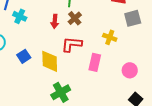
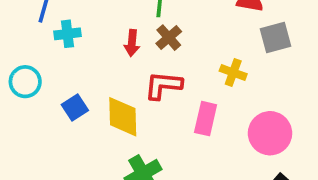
cyan cross: (20, 16) -> (68, 34), turned -32
pink circle: (130, 70) -> (270, 133), size x1.5

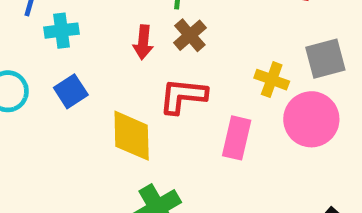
gray square: (276, 38) -> (325, 59), moved
blue square: (75, 107) -> (71, 91), moved
pink circle: (270, 133) -> (311, 119), moved

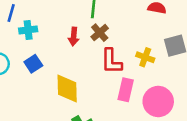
red L-shape: (183, 96) -> (111, 61), moved, turned -96
pink circle: (311, 119) -> (158, 101), moved

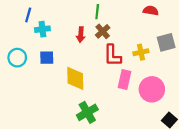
yellow cross: (145, 57) -> (141, 52), turned -32
blue square: (33, 64) -> (47, 58), turned 32

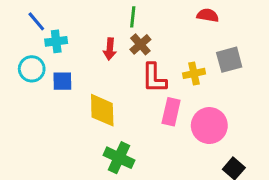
blue line: (28, 15) -> (36, 21), turned -56
cyan circle: (17, 58) -> (32, 69), moved
green cross: (87, 112) -> (119, 158), turned -35

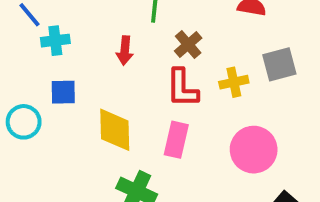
brown cross: (140, 44) -> (188, 45), moved
cyan circle: (32, 69) -> (24, 122), moved
pink rectangle: (171, 112) -> (176, 140), moved

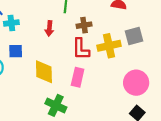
brown cross: (188, 45) -> (84, 25), turned 32
yellow cross: (234, 82) -> (109, 46), size x1.5
pink circle: (254, 150) -> (136, 83), moved

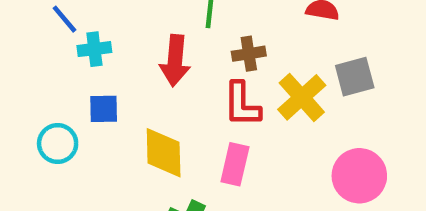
red arrow: (49, 28) -> (175, 61), size x1.5
yellow cross: (109, 46) -> (302, 97), turned -30

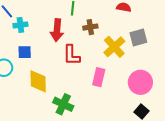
red L-shape: (242, 104) -> (72, 55), moved
yellow diamond: (164, 153) -> (38, 81), moved
pink rectangle: (235, 164) -> (99, 77), moved

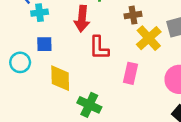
brown cross: (90, 27) -> (133, 15), moved

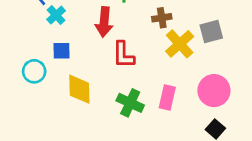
cyan cross: (40, 13) -> (56, 15), turned -35
pink rectangle: (131, 73) -> (167, 97), moved
green cross: (89, 105) -> (130, 103), moved

